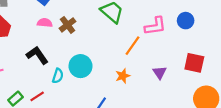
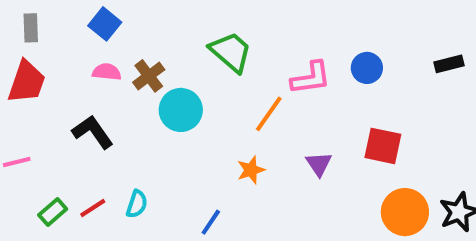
cyan circle: (81, 66) -> (181, 110), moved
cyan semicircle: (58, 76) -> (137, 204), moved

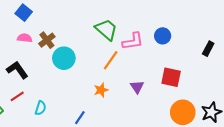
green trapezoid: (231, 52) -> (106, 30), moved
black rectangle: (449, 64) -> (208, 49), moved, turned -48
red line: (93, 208) -> (17, 96), moved

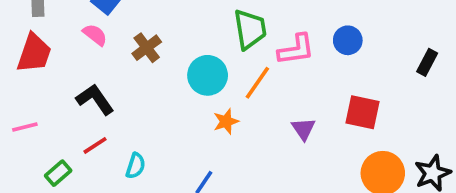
green trapezoid: (106, 30) -> (250, 29), turned 40
pink semicircle: (25, 38) -> (95, 35), moved, turned 32
cyan circle: (64, 58) -> (208, 75), moved
orange star: (101, 90) -> (226, 121), moved

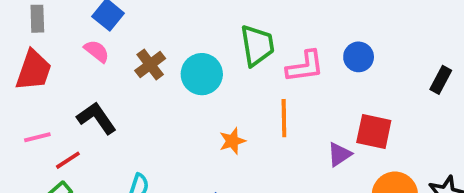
cyan circle: (208, 75) -> (202, 74), moved
orange line: (257, 83) -> (284, 118), moved, turned -36
pink line: (25, 127) -> (37, 137), moved
purple triangle: (303, 129) -> (339, 154), moved, turned 30
red line: (95, 145) -> (68, 160), moved

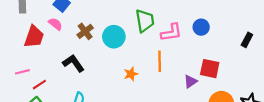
red trapezoid: (34, 70) -> (34, 37), moved
black L-shape: (97, 118) -> (73, 63), moved

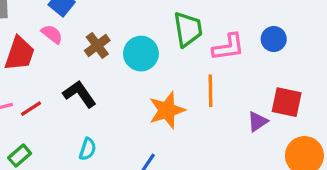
orange star: (131, 74) -> (167, 110), size x1.6
red line: (39, 85) -> (31, 109), moved

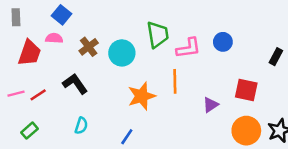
pink semicircle: (52, 34) -> (54, 38), turned -35
red square: (287, 102) -> (246, 90), moved

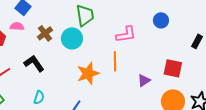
green trapezoid: (158, 34) -> (85, 15), moved
blue circle: (223, 42) -> (161, 20), moved

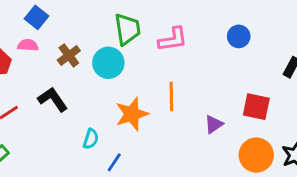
pink L-shape: (126, 34) -> (173, 39), moved
cyan semicircle: (39, 97) -> (91, 139), moved

